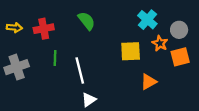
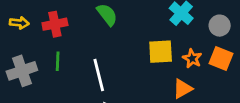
orange star: (160, 43) -> (192, 58), moved
orange square: (180, 57) -> (221, 58), turned 36
green line: (55, 58) -> (58, 61), moved

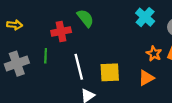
red cross: (55, 24) -> (61, 31), moved
yellow square: (161, 52) -> (110, 72), moved

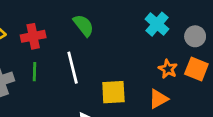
red cross: (61, 31) -> (33, 36), moved
white line: (79, 67) -> (73, 68), moved

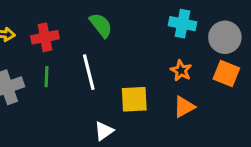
cyan cross: (157, 24) -> (183, 24), turned -30
gray circle: (195, 36) -> (225, 37), size x1.4
orange star: (168, 69) -> (181, 71), moved

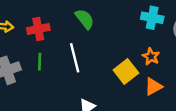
yellow square: (134, 99) -> (126, 72), moved, turned -35

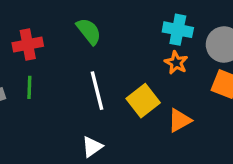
orange star: (151, 57) -> (176, 63), moved
white line: (75, 58) -> (97, 91), moved

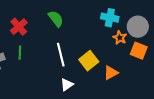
red cross: (28, 44) -> (19, 27), turned -30
orange star: (176, 63) -> (120, 38), moved
white triangle: (92, 147) -> (67, 85), moved

